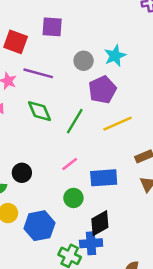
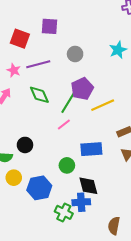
cyan star: (115, 56) -> (118, 50), moved
purple line: (38, 73) -> (38, 64), turned -30
purple pentagon: (102, 90) -> (82, 89), moved
pink line: (70, 164) -> (64, 125), moved
black diamond: (100, 223) -> (88, 186), turned -75

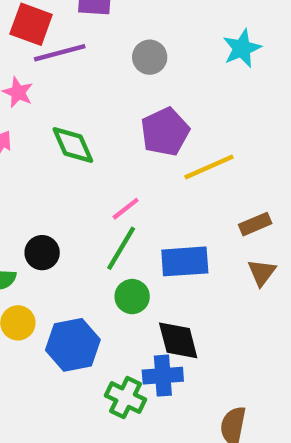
purple line: (38, 64) -> (60, 53), moved
green line: (68, 103) -> (121, 248), moved

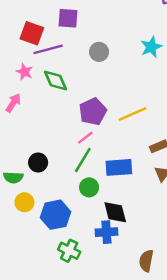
purple pentagon: (165, 132) -> (93, 112), moved
green diamond: (73, 145) -> (55, 80), moved
green cross: (126, 398) -> (69, 251), moved

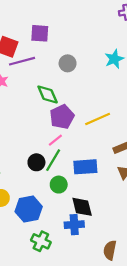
green diamond: (55, 80) -> (48, 95), moved
black circle: (38, 163) -> (36, 162), moved

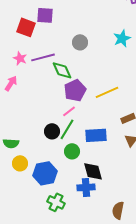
purple square: (40, 33) -> (45, 15), moved
purple line: (22, 61) -> (43, 57), moved

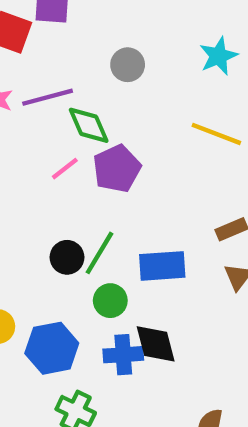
yellow line: (107, 92) -> (216, 134), moved, turned 45
pink line: (69, 111) -> (65, 169), moved
blue cross: (86, 187) -> (123, 355), moved

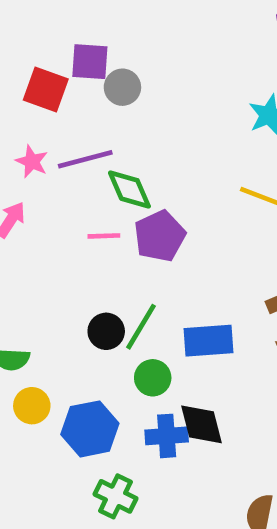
gray circle: (128, 65) -> (122, 87), moved
pink line: (65, 169) -> (104, 236), turned 36

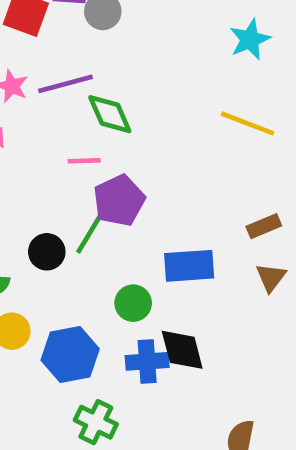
purple pentagon: (160, 236) -> (119, 200), moved
green line: (141, 327) -> (91, 231), moved
black circle: (106, 331) -> (47, 252), moved

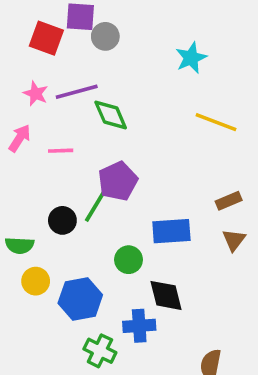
cyan star: (250, 39) -> (191, 58), moved
pink line: (84, 161) -> (61, 151), moved
blue cross: (147, 361) -> (139, 326), moved

